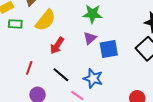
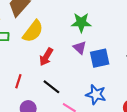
purple triangle: (90, 38) -> (80, 48), turned -32
blue star: (93, 78) -> (96, 95), moved

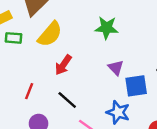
purple triangle: (80, 48) -> (116, 68), moved
blue square: (100, 58) -> (136, 86), moved

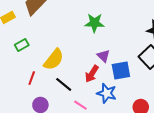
yellow semicircle: (50, 34) -> (54, 59), moved
green rectangle: (14, 38) -> (22, 45), moved, turned -32
red arrow: (63, 65) -> (92, 74), moved

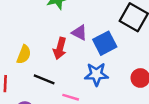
yellow semicircle: (54, 59) -> (24, 54), size x0.7
red arrow: (92, 74) -> (60, 48), moved

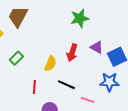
red arrow: (60, 48) -> (72, 53), moved

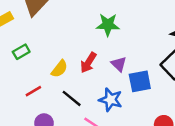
blue star: (109, 82) -> (111, 100), moved
red line: (34, 87) -> (33, 91), turned 40

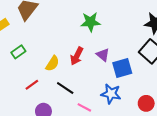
blue star: (111, 100) -> (111, 94), moved

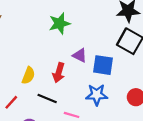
red arrow: (77, 56) -> (59, 73), moved
blue square: (122, 68) -> (103, 65), turned 36

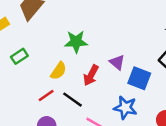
green star: (59, 23) -> (76, 42), moved
red line: (11, 102) -> (46, 96), moved

